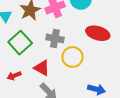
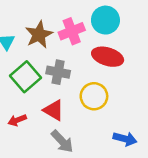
red ellipse: (98, 33) -> (108, 57), moved
gray cross: (55, 38) -> (58, 72), moved

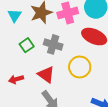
green square: (25, 77) -> (27, 45), size x0.6

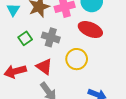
red arrow: (16, 79) -> (15, 71), size x1.5

